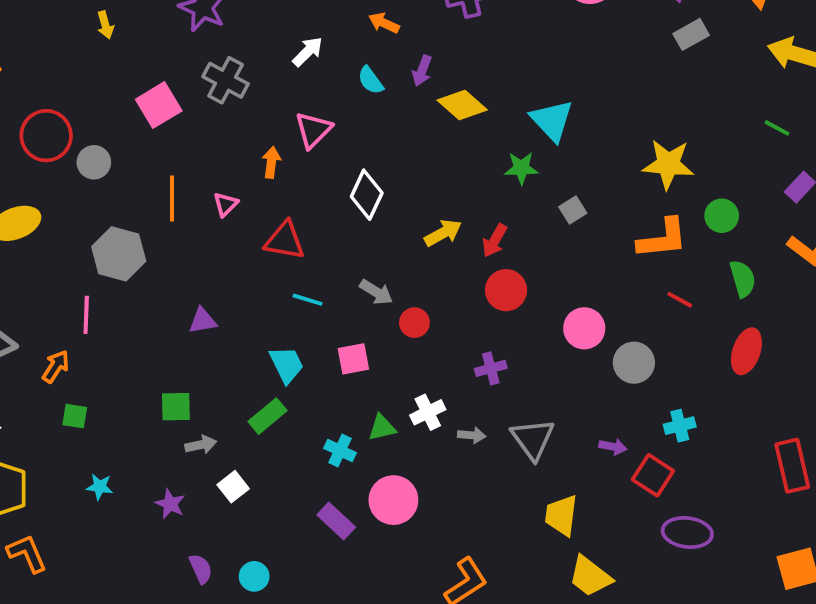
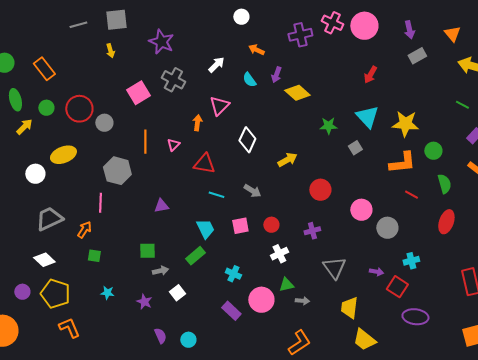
cyan triangle: (552, 120) -> (367, 117), moved
red arrow: (495, 241) -> (370, 75), moved
red circle: (414, 323) -> (271, 225), moved
green triangle: (382, 428) -> (286, 285), moved
gray arrow: (472, 435) -> (302, 301), moved

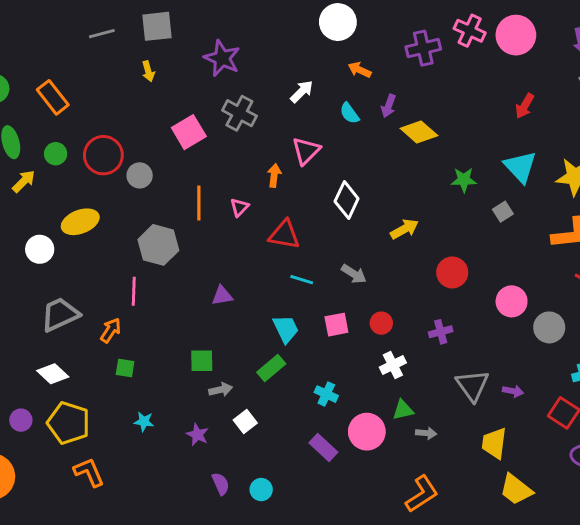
white circle: (241, 17) -> (338, 22), size x1.6
purple arrow: (376, 272) -> (513, 391), moved

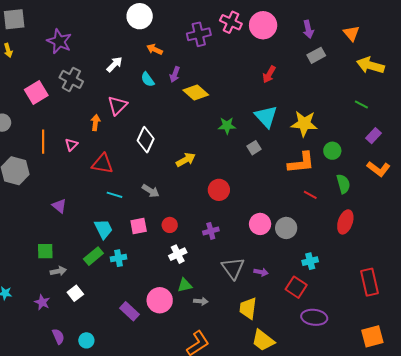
purple triangle: (222, 296) -> (59, 206), turned 49
pink circle: (512, 301) -> (260, 224), moved
cyan cross: (326, 394) -> (119, 258), moved, turned -35

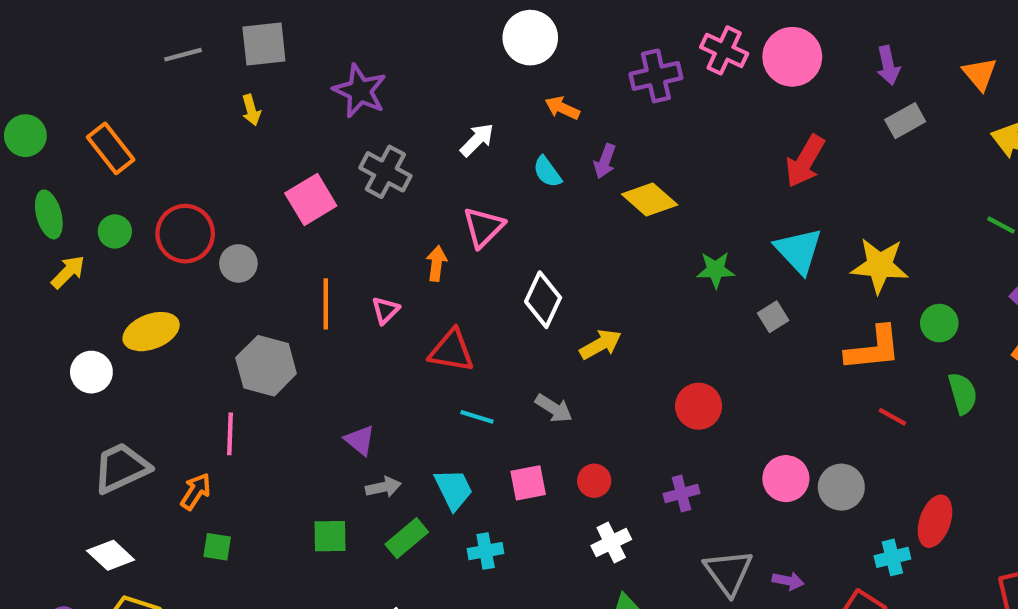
red arrow: (269, 74) -> (805, 161), size x1.4
yellow arrow: (186, 160) -> (601, 344), moved
red ellipse: (345, 222) -> (935, 521), moved
green rectangle: (93, 256) -> (407, 538), moved
gray arrow: (58, 271) -> (383, 487), moved

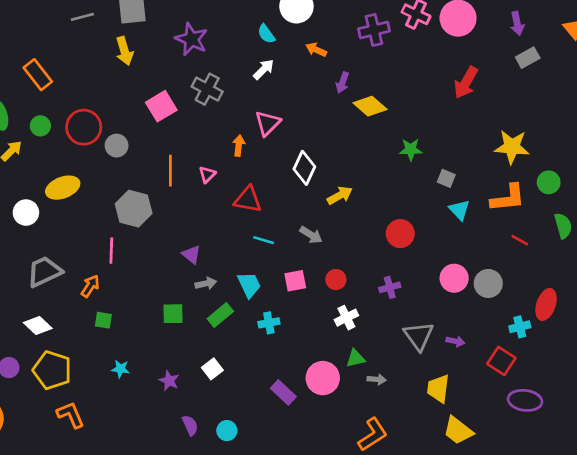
yellow arrow: (251, 110) -> (124, 51), size x1.5
cyan semicircle: (547, 172) -> (266, 34), moved
cyan triangle: (799, 251) -> (459, 210), moved, size x0.7
gray square: (773, 317) -> (446, 178), turned -36

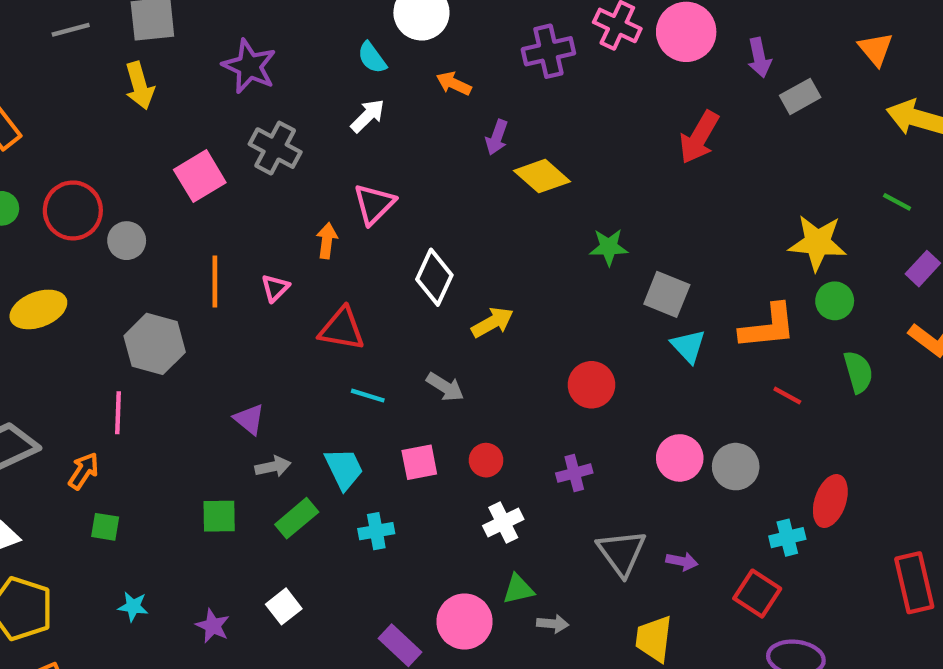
purple arrow: (517, 23) -> (759, 58), moved
yellow star: (512, 147) -> (817, 243), moved
gray square: (446, 178) -> (667, 294), size x1.5

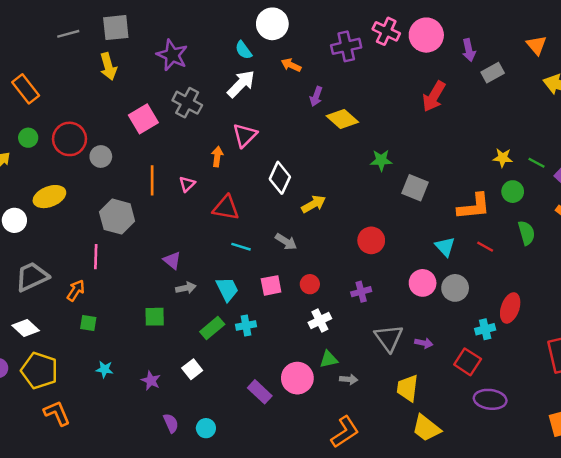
white arrow: (368, 116) -> (241, 84), size x1.4
green line: (897, 202) -> (536, 163), moved
yellow star: (817, 243) -> (503, 158), size x0.6
cyan triangle: (688, 346) -> (445, 247), moved
green rectangle: (297, 518) -> (212, 328), moved

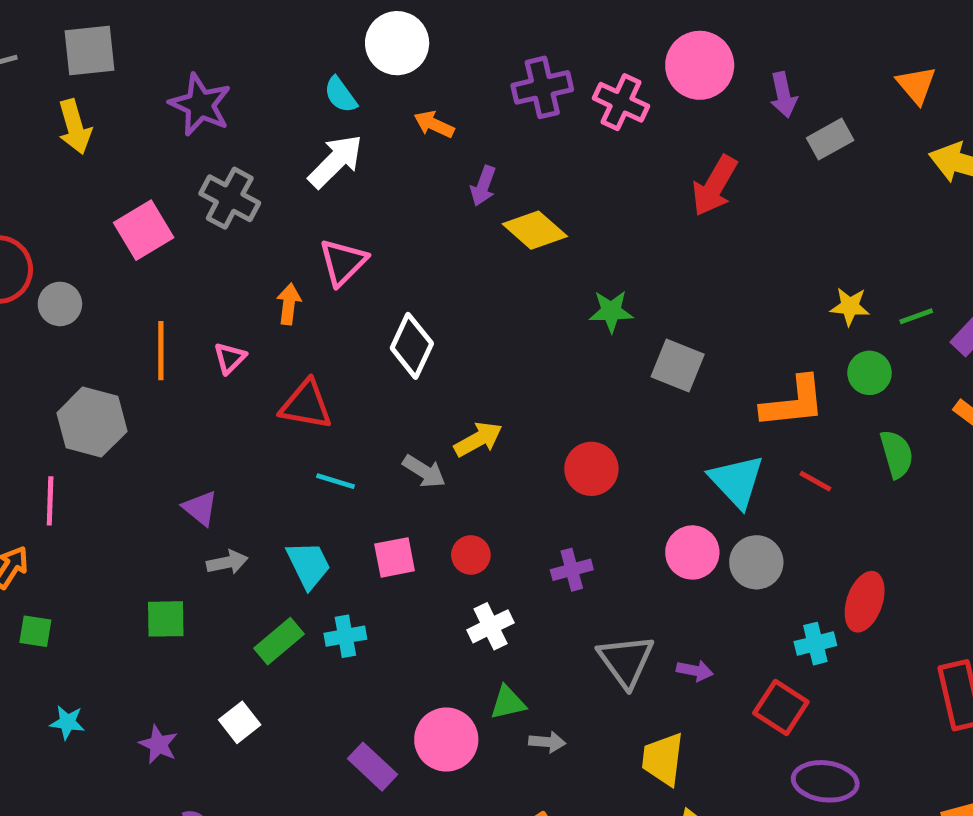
pink cross: (386, 31) -> (621, 102), moved
green line: (536, 163) -> (916, 316), turned -48
yellow arrow: (314, 204) -> (478, 439), moved
cyan triangle: (445, 247) -> (737, 481), size x1.4

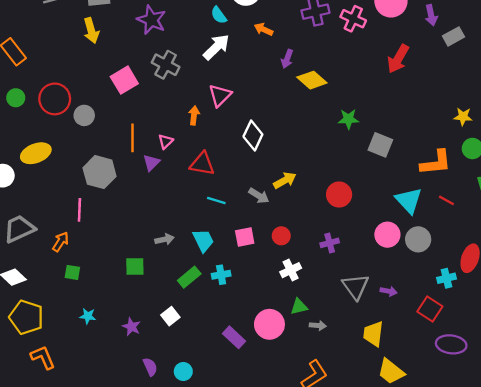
purple triangle: (200, 508) -> (151, 163), moved, turned 36

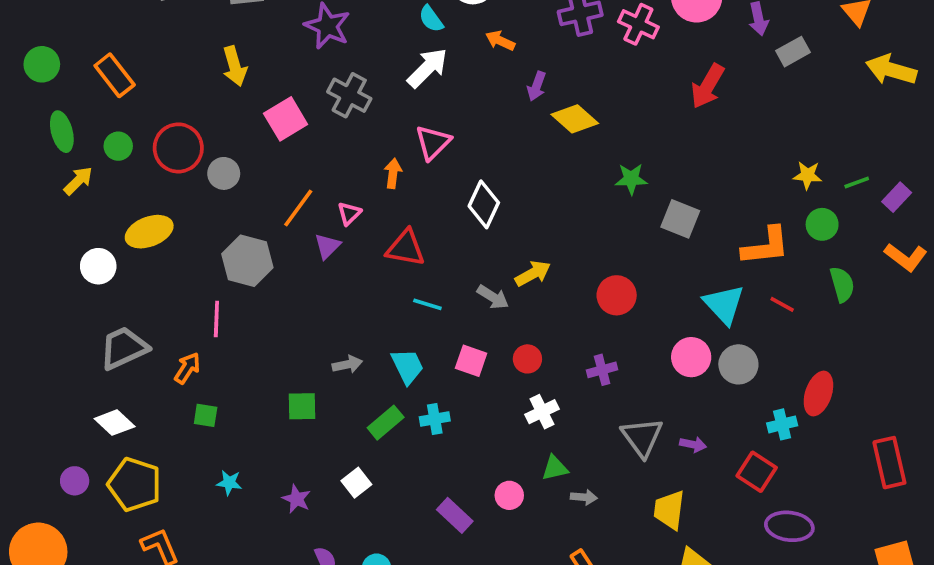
yellow arrow: (91, 30) -> (235, 66), moved
orange line: (133, 138) -> (298, 208), turned 36
pink square: (245, 237) -> (471, 361), turned 30
pink circle: (269, 324) -> (509, 495), size x0.6

